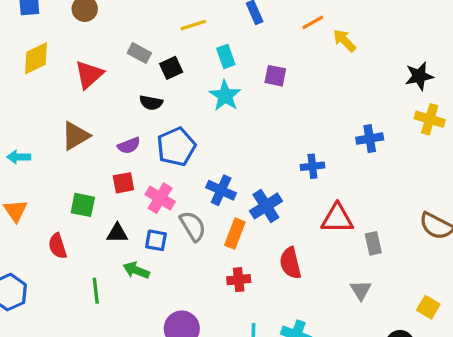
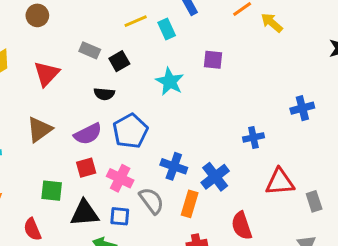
cyan rectangle: (226, 56) -> (167, 29), moved
purple semicircle: (129, 146) -> (88, 134), size x1.4
black triangle: (117, 233) -> (85, 213), size x1.5

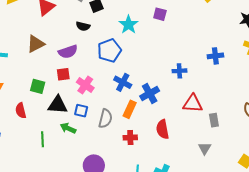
blue pentagon: (130, 131) -> (109, 51), moved
gray semicircle: (152, 201) -> (105, 119), moved, turned 42

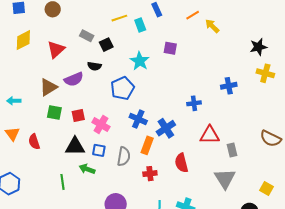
purple semicircle: (68, 52) -> (74, 79), moved
green square: (38, 86) -> (54, 113), moved
red semicircle: (21, 111) -> (34, 142), moved
gray triangle: (205, 148) -> (225, 179), size x1.6

